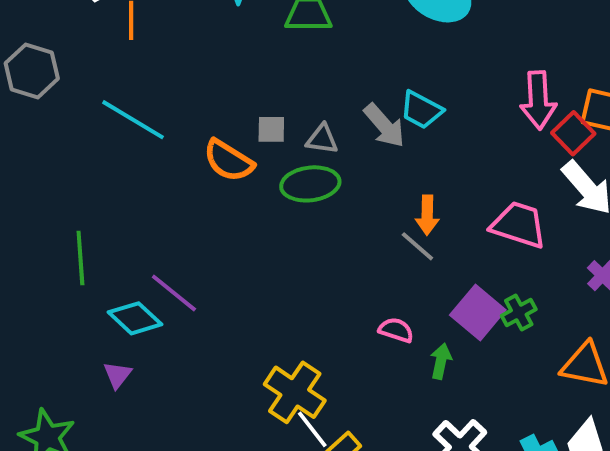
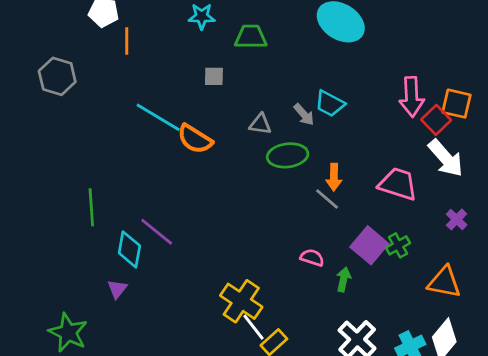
cyan line: (133, 120) -> (158, 117), moved
gray arrow: (384, 125) -> (304, 115), size x0.7
gray square: (271, 129) -> (214, 76), moved
green ellipse: (310, 184) -> (288, 155), moved
cyan diamond: (135, 318) -> (129, 249), turned 57

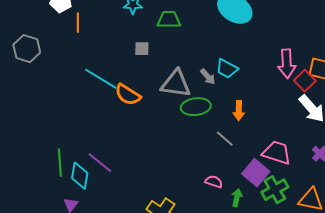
gray triangle: (260, 124) -> (176, 84), size x1.8
orange arrow: (334, 177) -> (239, 111), moved
pink trapezoid: (398, 184) -> (277, 153), moved
green line: (91, 207) -> (60, 163), moved
green cross: (398, 245) -> (275, 190), moved, size x1.5

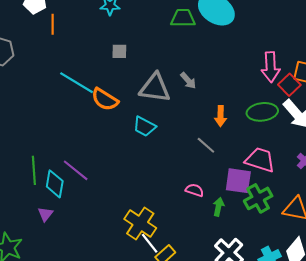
green trapezoid: (169, 20) -> (183, 18), moved
cyan trapezoid: (227, 69) -> (144, 126), moved
green ellipse: (196, 107) -> (262, 112), moved
purple square: (256, 173) -> (238, 181), turned -32

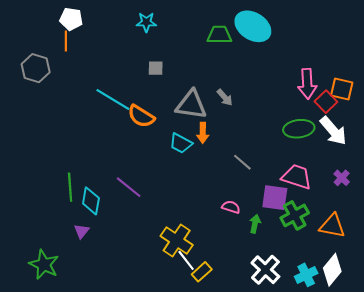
orange line: (53, 24) -> (66, 41), moved
orange arrow: (221, 116) -> (203, 133), moved
purple line: (76, 170) -> (129, 187), moved

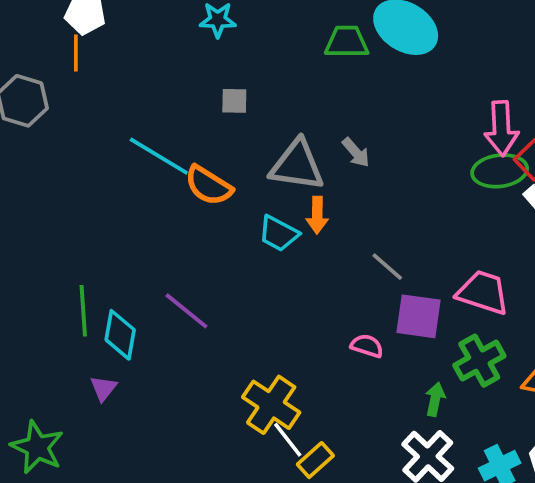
green ellipse: (299, 129) -> (500, 171), moved
purple square: (275, 198) -> (419, 316), moved
green arrow: (255, 224) -> (435, 399), moved

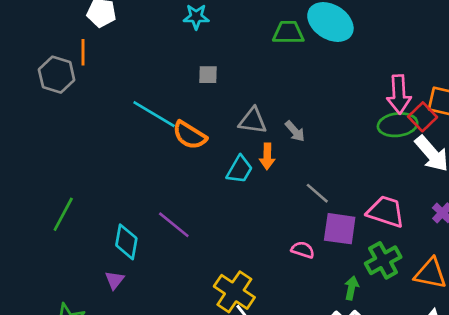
orange line: (76, 53) -> (83, 52), moved
gray arrow: (356, 152) -> (295, 131), moved
gray triangle: (297, 165) -> (253, 121), size x0.7
cyan trapezoid: (279, 233) -> (240, 169), turned -88
green line: (83, 311) -> (63, 214), moved, turned 32

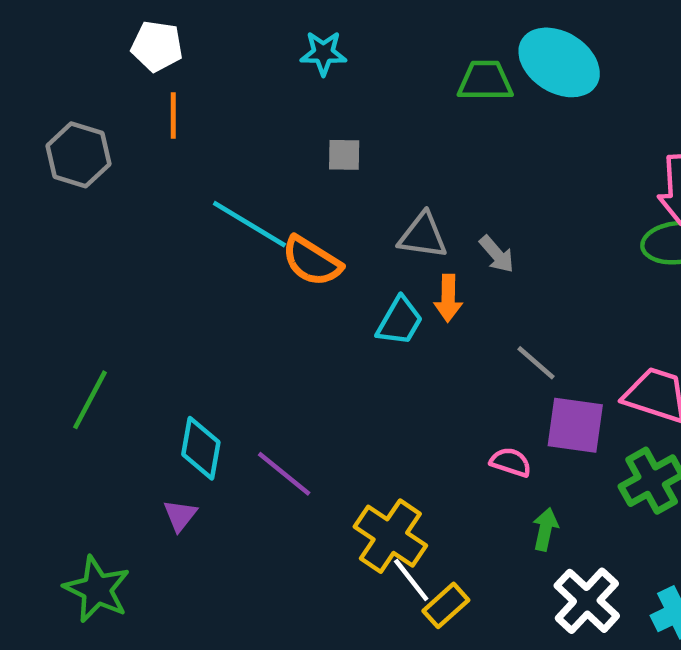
orange line: (83, 52) -> (173, 116), moved
purple line: (174, 225) -> (284, 474), moved
green arrow: (352, 288) -> (545, 529), moved

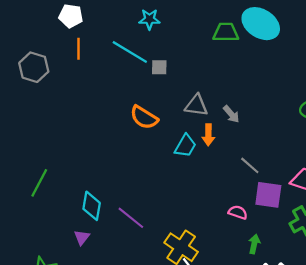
cyan line: (249, 224) -> (130, 52), moved

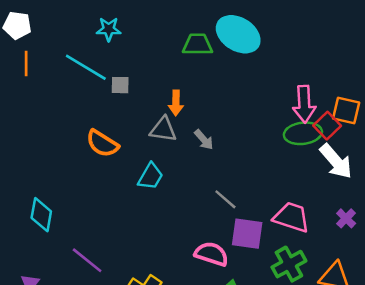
orange arrow: (208, 135) -> (176, 103), moved
cyan diamond: (92, 206) -> (41, 215), moved
pink semicircle: (238, 212) -> (211, 254), size x1.5

